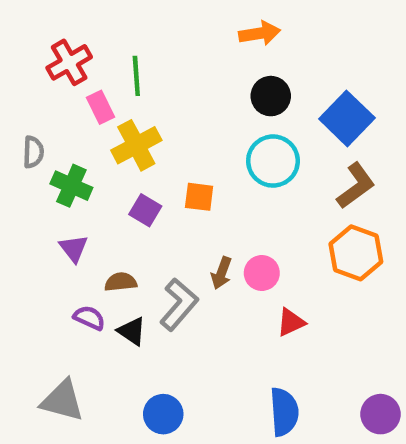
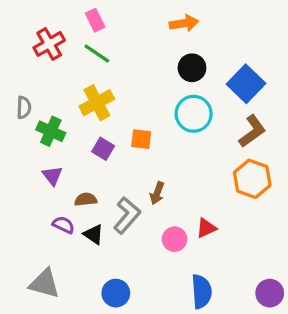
green line: (136, 76) -> (97, 54), turned -52
pink rectangle: (101, 107) -> (95, 20), moved
pink circle: (262, 273) -> (175, 239), moved

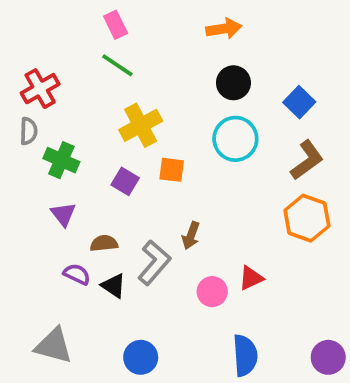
red cross: (49, 44) -> (40, 89), moved
blue square: (246, 84) -> (299, 102), size x0.7
yellow cross: (97, 103) -> (141, 125), moved

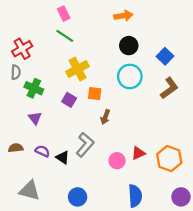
orange hexagon: (307, 218) -> (169, 159), moved
brown arrow: (191, 236) -> (105, 117), moved
brown semicircle: (104, 243) -> (16, 148), moved

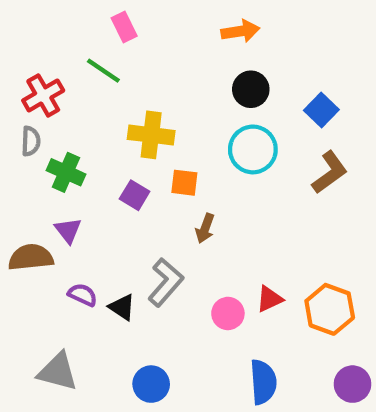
green line: (65, 36) -> (103, 71), moved
yellow cross: (78, 69) -> (151, 135), turned 35
brown semicircle: (16, 148) -> (31, 257), moved, size x1.5

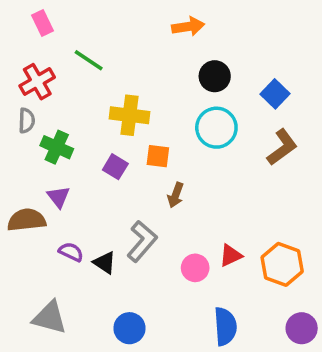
pink rectangle: (124, 27) -> (43, 23), moved
orange arrow: (240, 31) -> (188, 27), moved

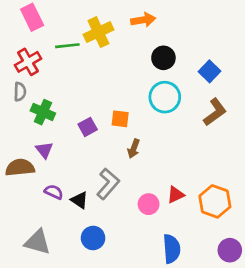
pink rectangle: (43, 23) -> (32, 17), size x1.4
green line: (89, 60) -> (67, 46), turned -40
yellow cross: (129, 115) -> (98, 32), moved, turned -32
purple square: (115, 167) -> (88, 127), turned 30
blue circle: (129, 328) -> (93, 238), moved

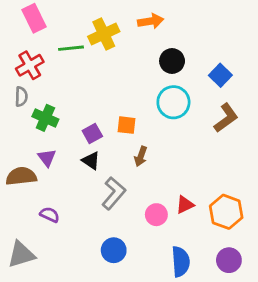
purple semicircle: (54, 192) -> (50, 215), moved
black triangle: (79, 200) -> (91, 161), moved
blue circle: (93, 238) -> (114, 250), moved
gray triangle: (37, 242) -> (21, 254), moved, turned -32
purple circle: (230, 250) -> (229, 260), moved

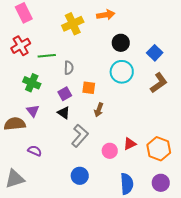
green line: (71, 48) -> (47, 56), moved
gray semicircle: (21, 97) -> (69, 68), moved

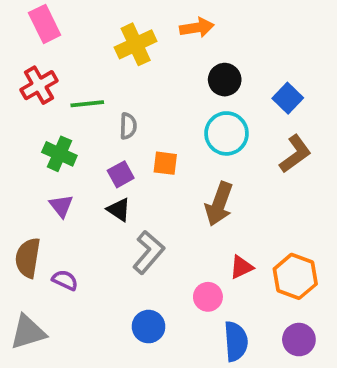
brown arrow: (99, 110) -> (219, 204), moved, size x1.6
brown semicircle: (15, 124) -> (28, 258), moved, turned -75
pink circle: (110, 151) -> (208, 297), moved

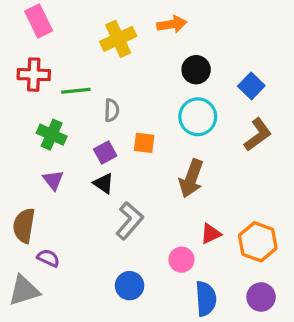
red cross: (39, 85) -> (34, 75), turned 32
purple semicircle: (65, 280) -> (48, 258), moved

